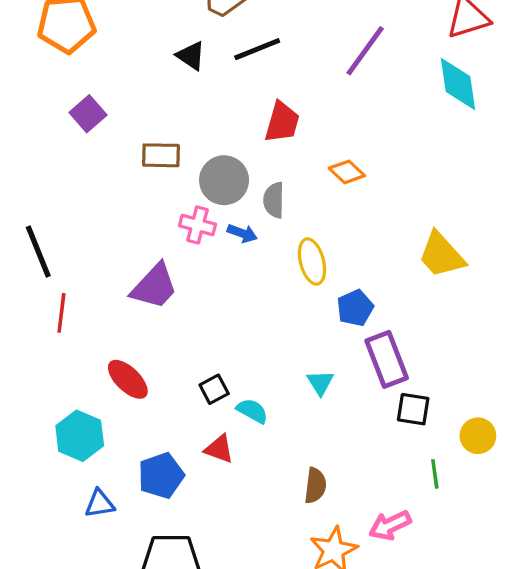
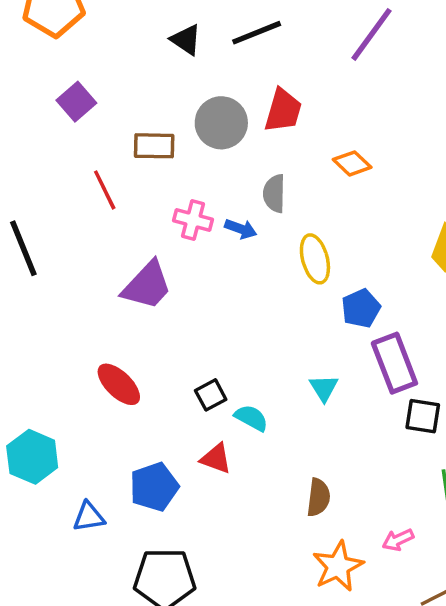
gray circle: (224, 180) -> (221, 123), moved
red line: (61, 313) -> (105, 190), moved, turned -33
cyan hexagon: (80, 436) -> (32, 457), moved
pink arrow: (390, 525) -> (398, 540), size x0.7

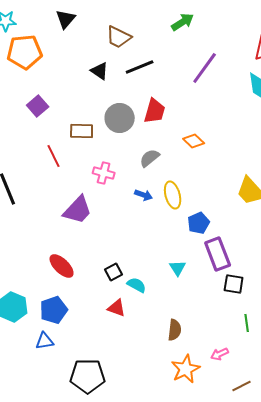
gray semicircle: (274, 193) -> (150, 158), turned 50
blue arrow: (241, 229) -> (144, 195), moved
blue pentagon: (154, 487) -> (54, 310), moved

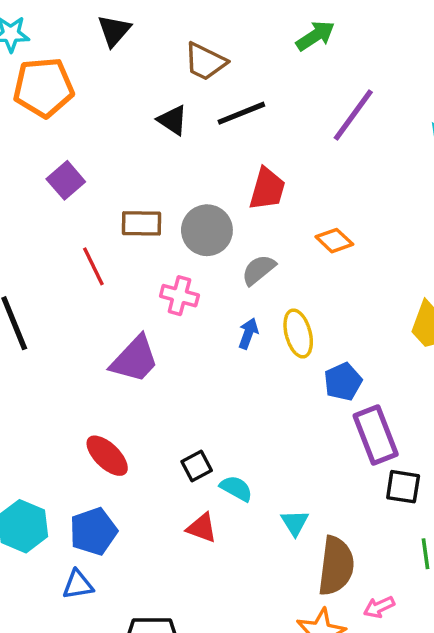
gray circle: (120, 118) -> (207, 230), moved
blue arrow: (144, 195) -> (248, 333), turned -90
cyan triangle: (178, 268) -> (295, 523), moved
brown semicircle: (175, 330) -> (336, 566), moved, size x1.6

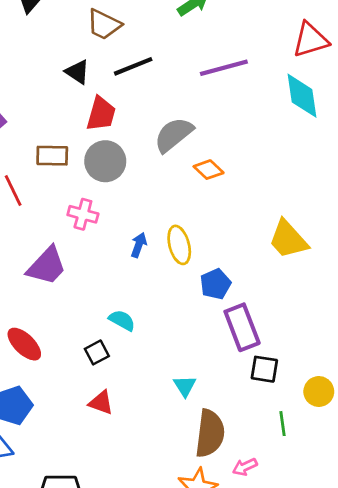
purple line: (353, 115) -> (224, 68), turned 39
red trapezoid: (267, 189) -> (101, 114), moved
gray semicircle: (259, 270) -> (174, 135), moved, size x1.4
cyan semicircle: (236, 488) -> (122, 320), moved
cyan triangle: (295, 523) -> (185, 386), moved

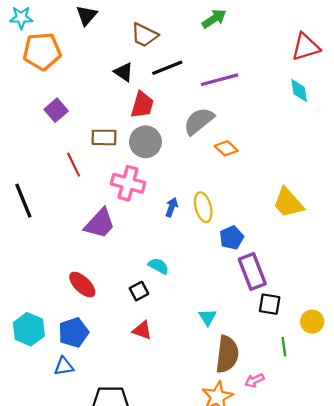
purple line: (224, 68) -> (220, 80), moved
cyan diamond: (302, 96) -> (299, 91), size x0.7
pink cross: (83, 214) -> (128, 183), size x1.4

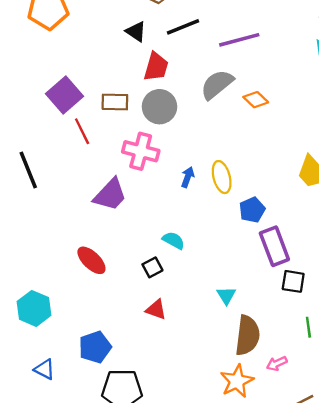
purple square: (56, 110) -> (64, 95), moved, size x1.4
orange diamond: (226, 148) -> (256, 100), moved
blue pentagon: (74, 332) -> (95, 347), moved
blue triangle: (64, 366) -> (45, 369), moved, turned 36

